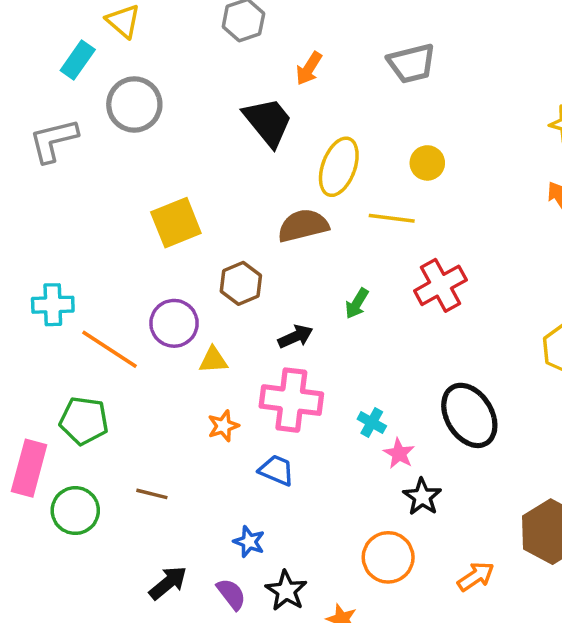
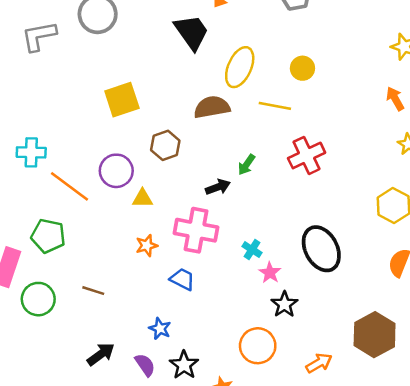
black arrow: (295, 337) -> (218, 187), moved

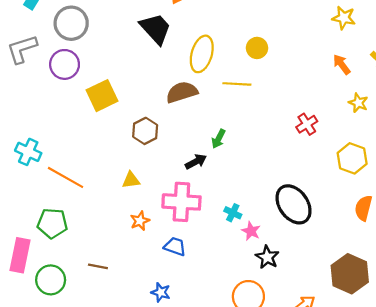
cyan cross: (31, 152) -> (28, 152), turned 30
red cross: (307, 155) -> (307, 124), moved, size x0.7
purple circle: (116, 171) -> (65, 64), moved

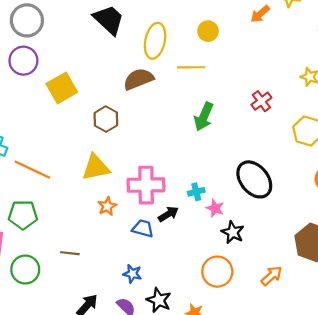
orange arrow: (342, 64) -> (260, 14), moved, turned -90
green arrow: (219, 139) -> (204, 117), moved, size x1.5
black arrow: (196, 162) -> (168, 214), moved
yellow triangle: (131, 180) -> (96, 168), size x1.6
cyan cross: (233, 213) -> (196, 192), turned -35

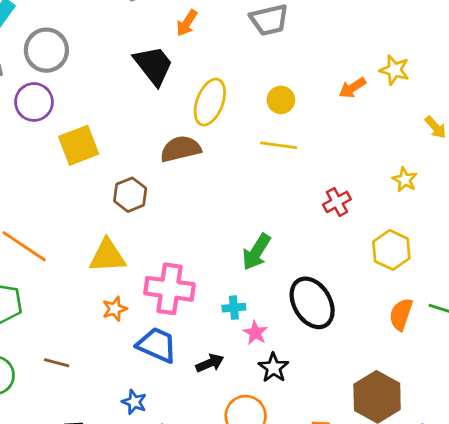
yellow line: (191, 67) -> (279, 145), moved
green arrow: (204, 117) -> (256, 252), moved
black arrow: (168, 214) -> (210, 363), moved
blue trapezoid: (143, 228) -> (157, 345), size x1.4

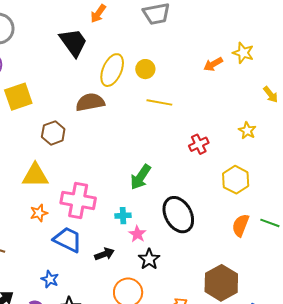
yellow circle: (281, 100) -> (145, 69), moved

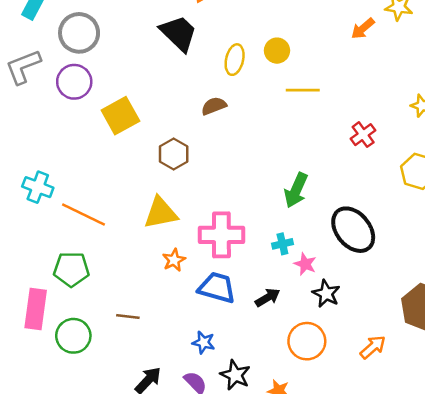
yellow ellipse: (112, 70) -> (235, 60), size x0.7
brown semicircle: (90, 102) -> (214, 106), size x0.7

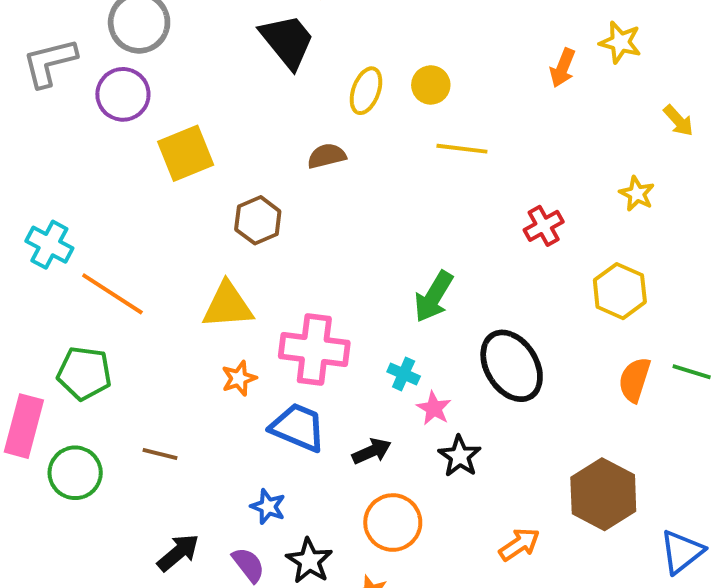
orange arrow: (363, 29) -> (563, 68), turned -35
cyan cross: (282, 244) -> (404, 374), turned 30
orange circle: (307, 341) -> (393, 523), moved

